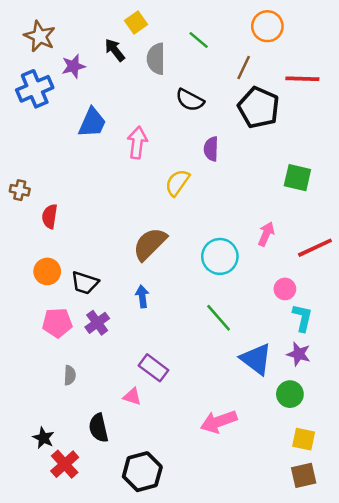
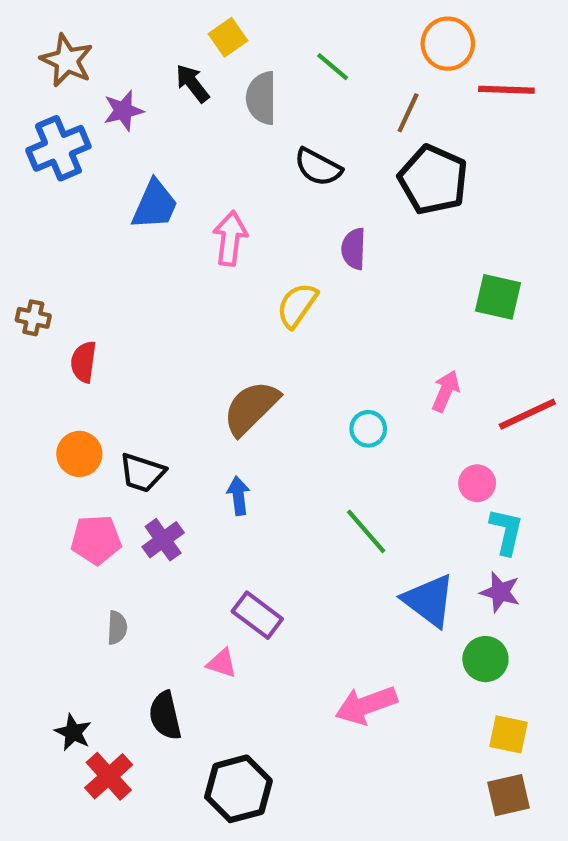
red line: (302, 79) -> (506, 90), moved
cyan circle: (220, 256) -> (368, 429), size x0.6

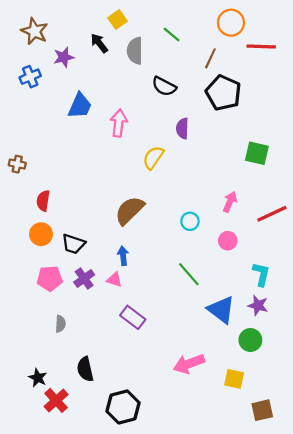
blue cross: (58, 148) -> (30, 77), size x0.7
red semicircle: (84, 362) -> (43, 201), moved
pink circle: (477, 483) -> (228, 241), moved
pink triangle: (222, 663) -> (114, 280), moved
yellow square: (508, 734) -> (234, 379), moved

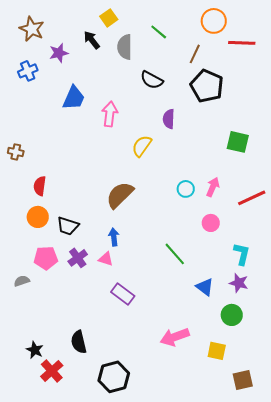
cyan circle: (190, 221) -> (186, 189), moved
blue triangle: (221, 310) -> (205, 287), size x0.7
gray semicircle: (60, 324) -> (22, 281), moved, turned -112

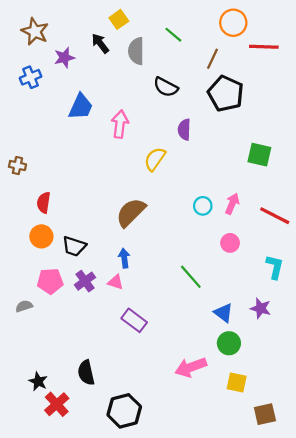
red line: (252, 198) -> (275, 216), turned 52
cyan L-shape: (242, 254) -> (275, 267), moved
green circle: (232, 315) -> (229, 343), moved

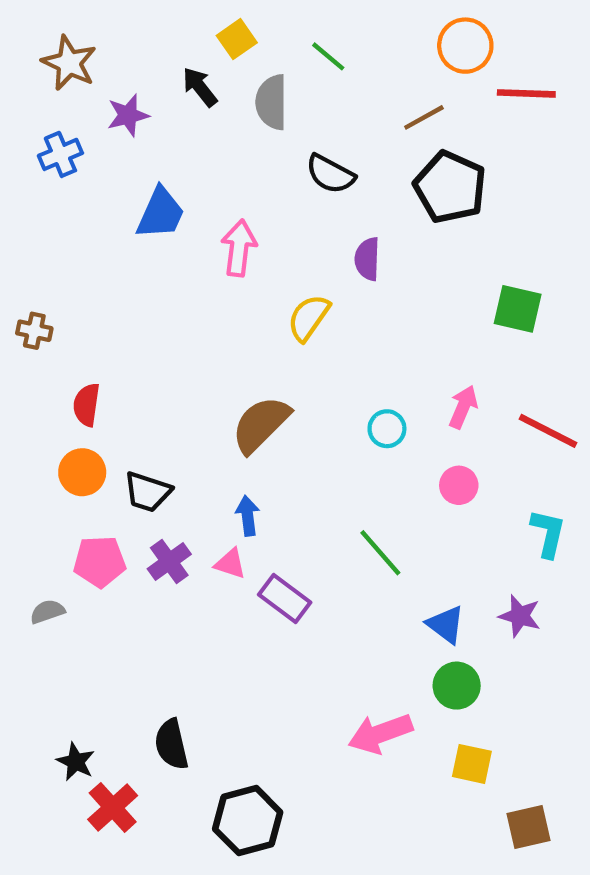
green line: (173, 35) -> (328, 56), moved
brown line: (213, 59) -> (424, 117), turned 36
cyan circle: (203, 206) -> (387, 429), moved
purple rectangle: (134, 320) -> (285, 598), moved

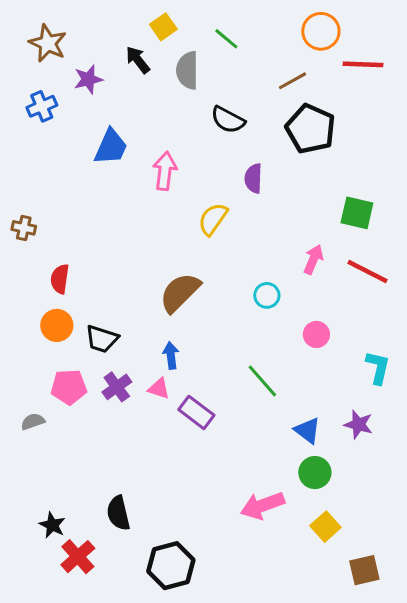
pink arrow: (463, 407) -> (313, 259), moved
red line: (548, 431) -> (367, 271), moved
yellow square: (472, 764) -> (325, 527), turned 36

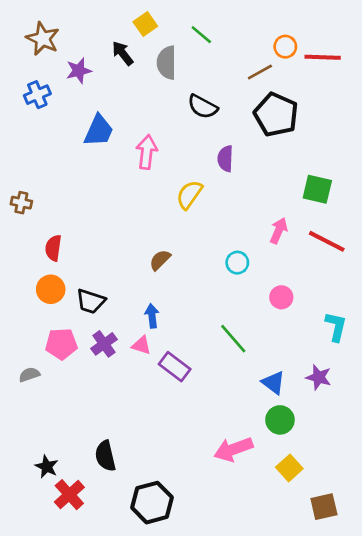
orange circle: (321, 31) -> (285, 47), moved, size x0.7
brown semicircle: (180, 292) -> (160, 260), size x0.6

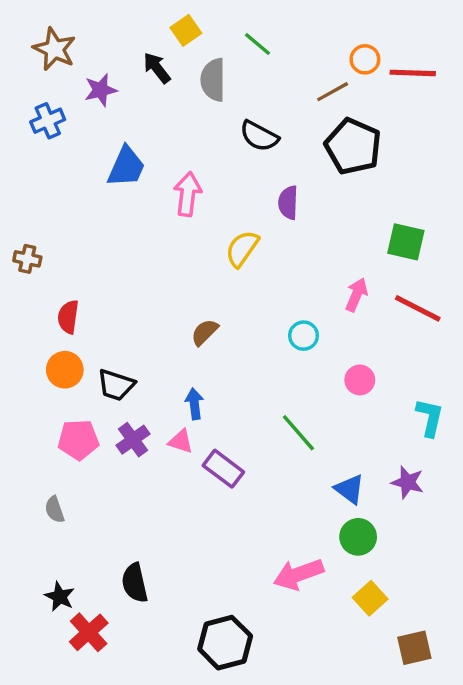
gray semicircle: (29, 375) -> (55, 510), moved, turned -90
black hexagon: (152, 503) -> (225, 643), moved

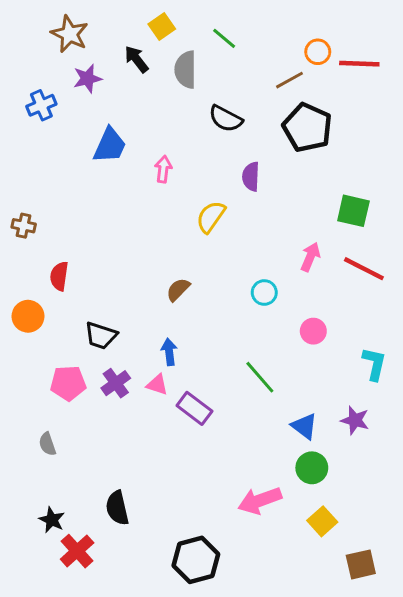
brown star: (55, 49) -> (70, 34), moved
pink arrow: (188, 194) -> (163, 169), size x0.7
orange circle: (65, 370) -> (28, 316), moved

